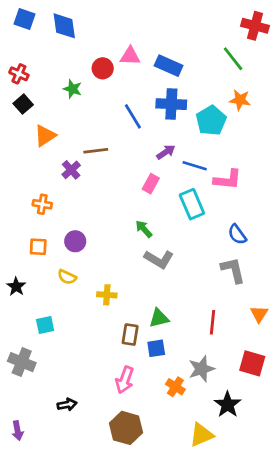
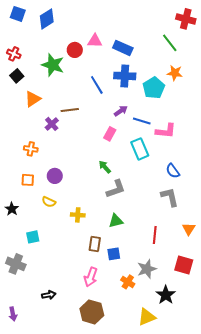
blue diamond: (64, 26) -> (47, 19), turned 65
green star: (72, 89) -> (53, 65), size x1.6
gray L-shape: (159, 259) -> (116, 189), turned -50
green triangle: (159, 318) -> (116, 221), moved

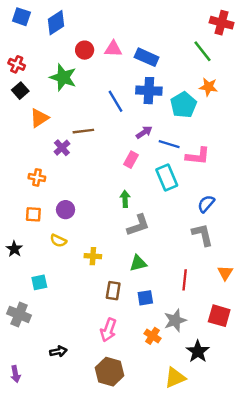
red circle: (75, 50) -> (85, 50), moved
green arrow: (105, 167) -> (125, 199), turned 40
blue semicircle: (173, 171) -> (206, 204), turned 77
blue square: (114, 254) -> (145, 298), moved

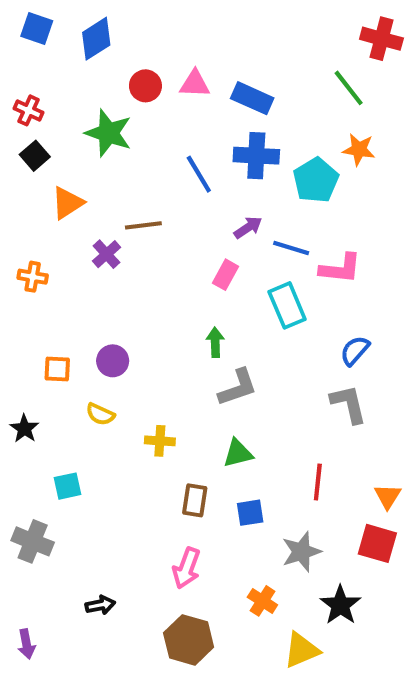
orange cross: (37, 177) -> (33, 277), moved
orange triangle: (225, 273) -> (388, 496), moved
orange cross: (152, 336) -> (262, 601), moved

